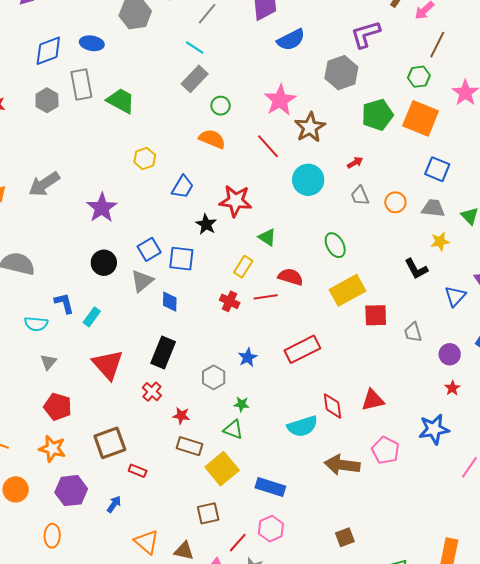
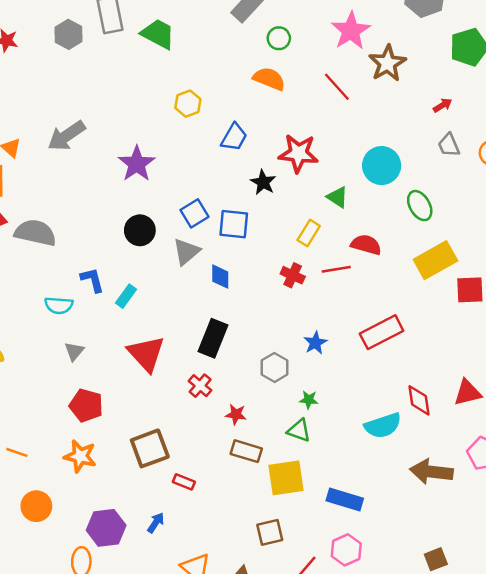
cyan circle: (308, 180) -> (382, 166), moved
yellow square: (222, 469) -> (286, 478), turned 32
purple hexagon: (71, 491) -> (106, 528), moved

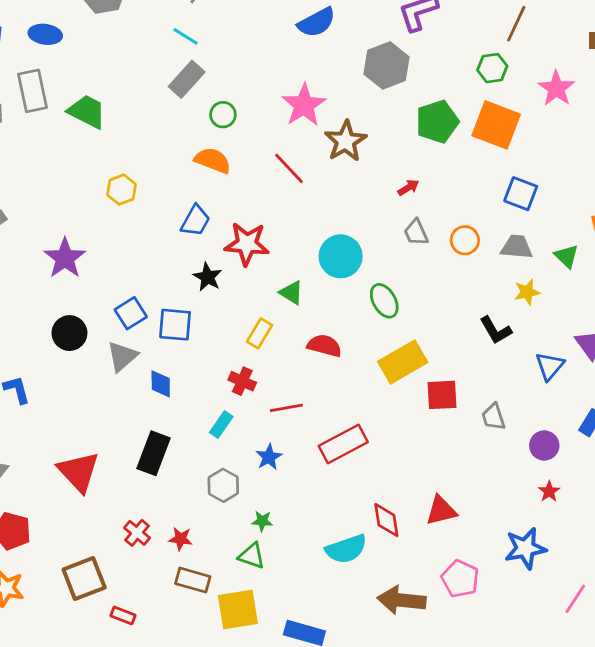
blue trapezoid: (234, 137) -> (195, 221), moved
red line: (336, 269) -> (286, 408), moved
cyan rectangle: (126, 296) -> (221, 425), moved
red cross: (200, 386) -> (137, 533), moved

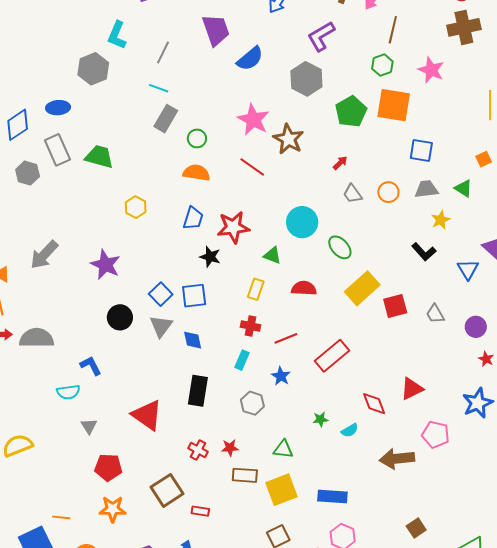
green star: (262, 521) -> (320, 419), moved
cyan semicircle: (346, 549) -> (350, 430), size x0.6

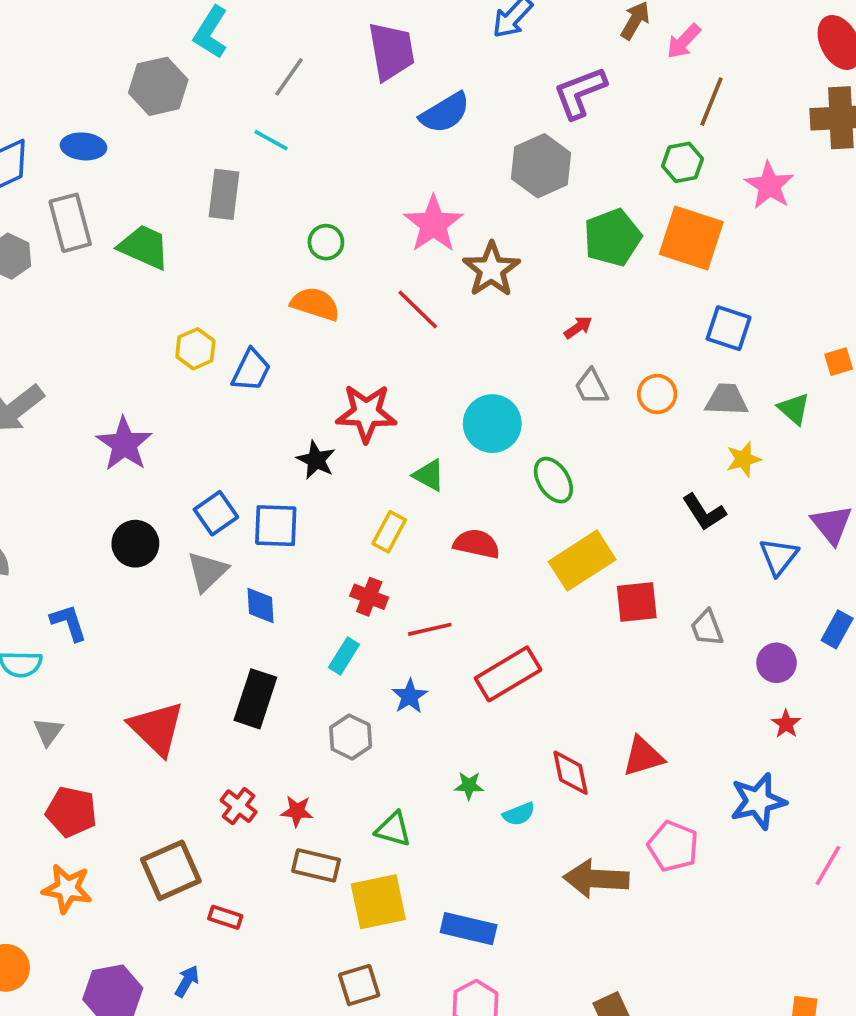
gray rectangle: (166, 119) -> (224, 194), moved, turned -32
blue trapezoid: (193, 218) -> (251, 370), moved

